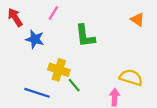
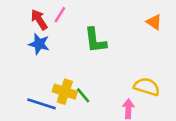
red arrow: (15, 17) -> (39, 20), moved
yellow cross: (59, 70) -> (65, 92), moved

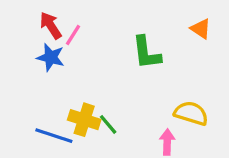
pink line: (60, 15) -> (73, 35), moved
green L-shape: (95, 40) -> (146, 53), moved

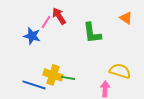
red arrow: (51, 25) -> (59, 16), moved
green line: (108, 124) -> (68, 78), turned -40

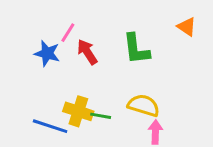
red arrow: (59, 16) -> (87, 52), moved
yellow semicircle: (120, 71) -> (144, 105), moved

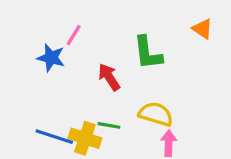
red arrow: (87, 52) -> (109, 77), moved
yellow cross: (78, 111) -> (85, 138), moved

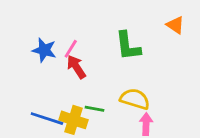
pink line: (74, 35) -> (71, 49), moved
red arrow: (109, 77) -> (76, 67), moved

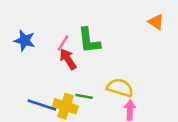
green L-shape: (128, 46) -> (89, 41), moved
blue star: (44, 50) -> (25, 41), moved

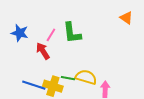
red arrow: (68, 59) -> (43, 51), moved
yellow semicircle: (120, 88) -> (86, 77), moved

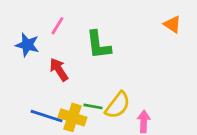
pink line: (51, 35) -> (57, 26), moved
yellow semicircle: (86, 77) -> (118, 105), turned 110

